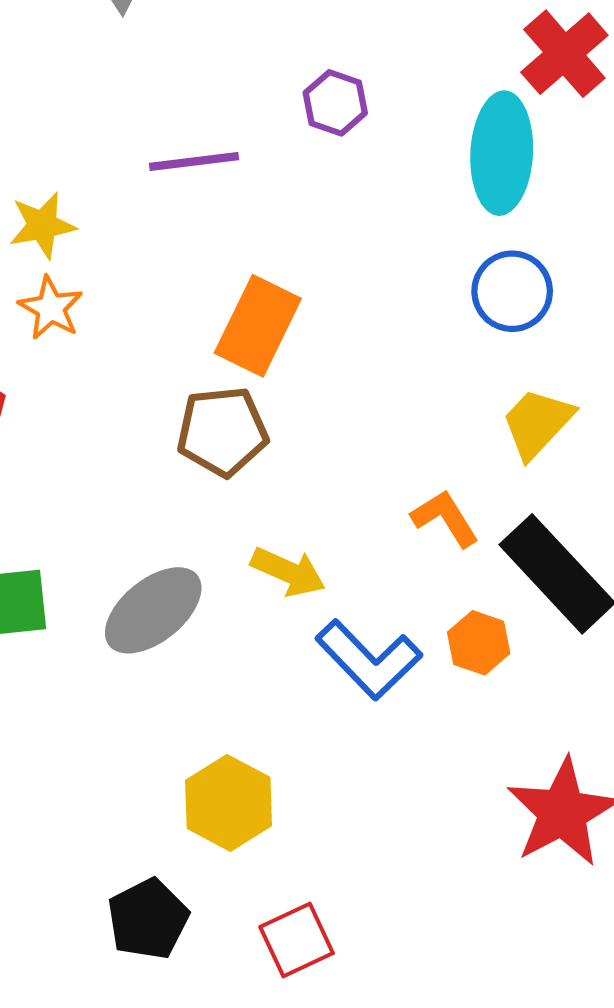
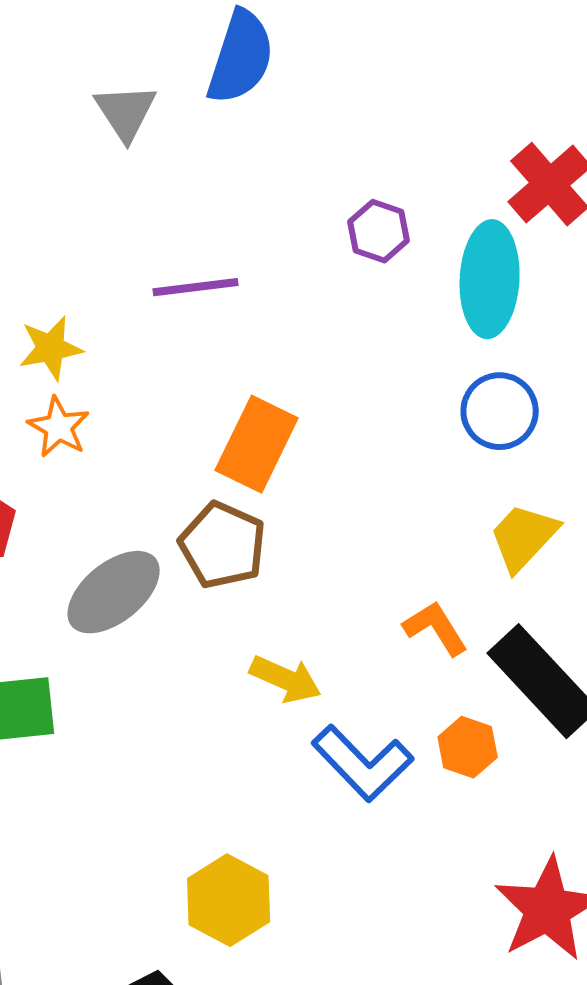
purple hexagon: (335, 103) -> (379, 231), moved
brown pentagon: (222, 431) -> (223, 545), turned 30
gray ellipse: (153, 610) -> (114, 592), moved

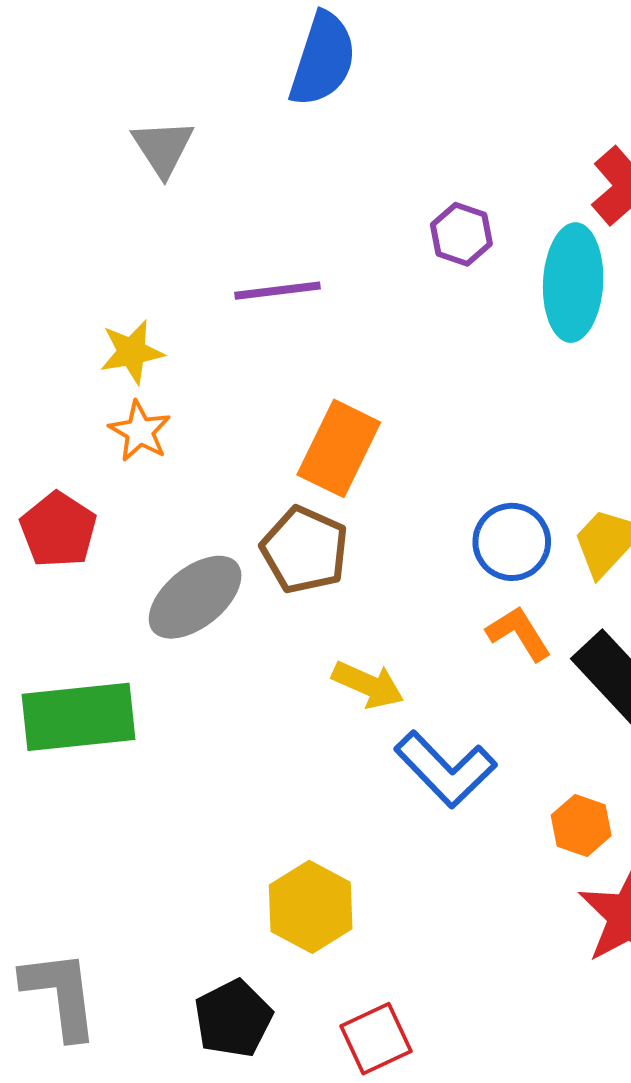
gray triangle: (126, 112) -> (163, 148), moved
blue circle: (500, 411) -> (512, 542), moved
orange hexagon: (468, 747) -> (581, 825), moved

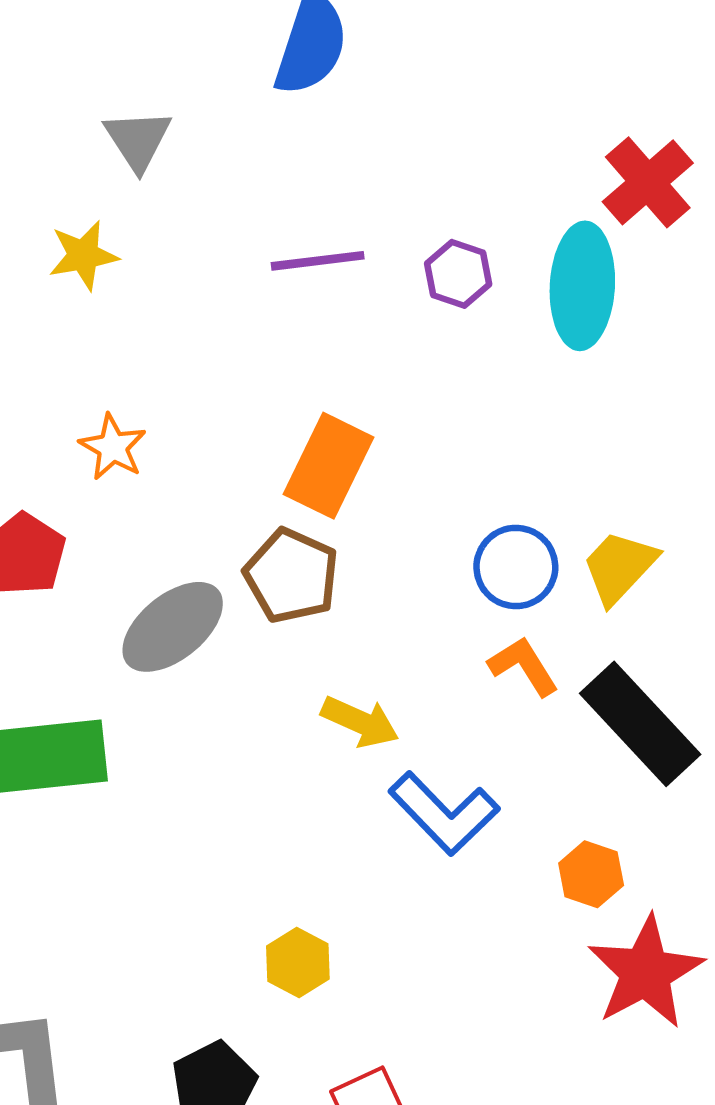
purple hexagon: (461, 234) -> (458, 274), moved
purple line: (277, 291) -> (318, 261), moved
yellow star: (132, 352) -> (83, 255), moved
yellow hexagon: (311, 907) -> (298, 963), size x0.7

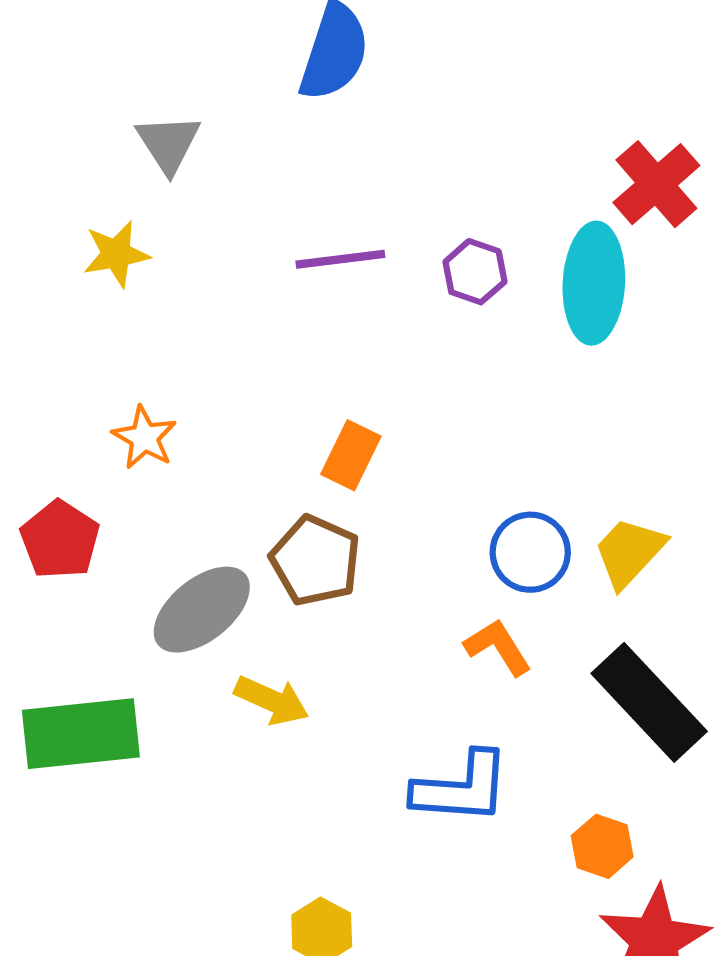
orange rectangle: (328, 466) -> (351, 455), size x0.7
orange L-shape: (524, 666) -> (498, 647), moved
yellow arrow: (360, 722) -> (272, 700), moved
blue L-shape: (444, 813) -> (461, 788), turned -42

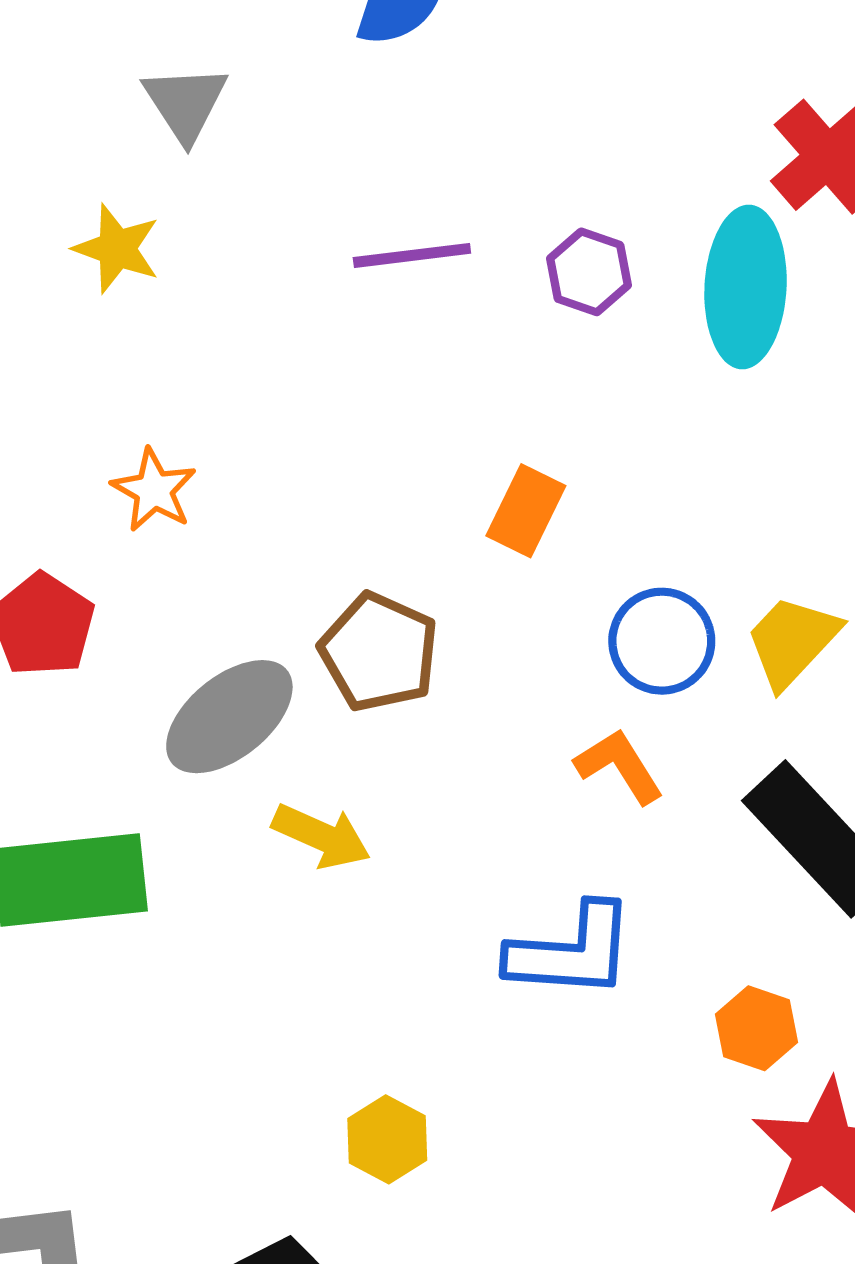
yellow star: (116, 254) -> (117, 249), turned 30
orange rectangle: (351, 455) -> (526, 511), moved

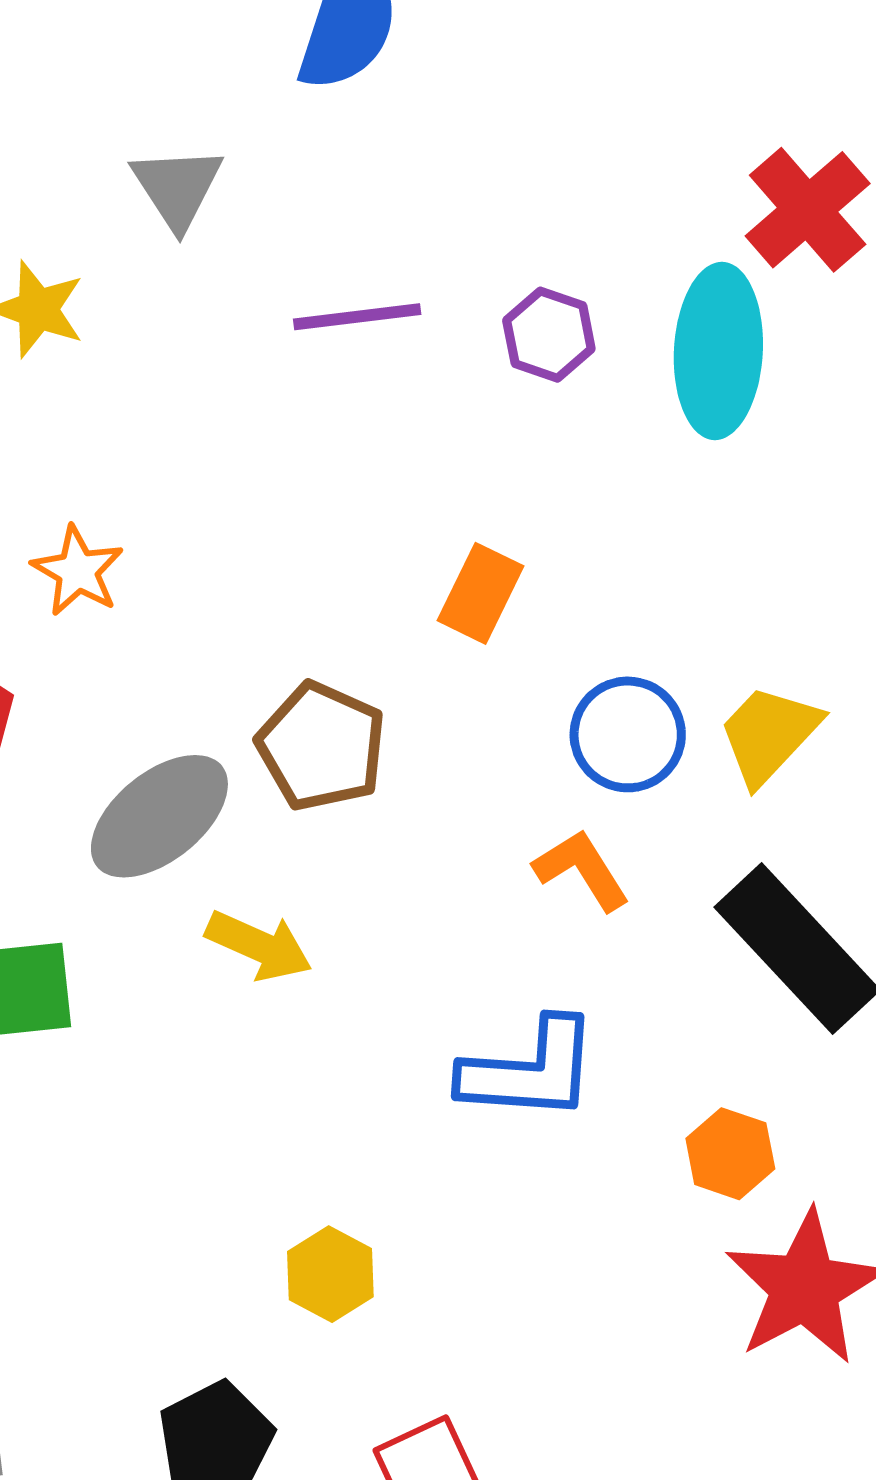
gray triangle: (185, 103) -> (177, 187), moved

